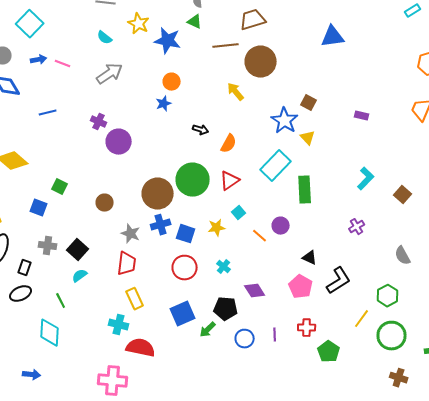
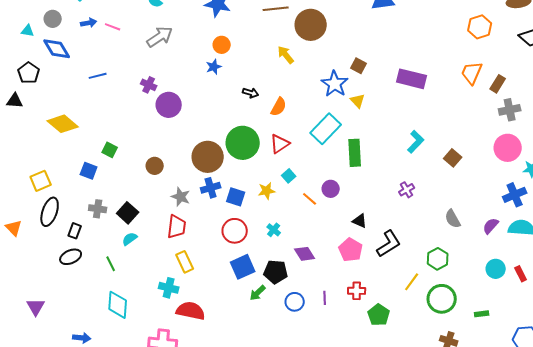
purple rectangle: (362, 116) -> (412, 79), size x2.0
blue square: (183, 314) -> (243, 267), moved
cyan diamond: (50, 333) -> (118, 305), moved

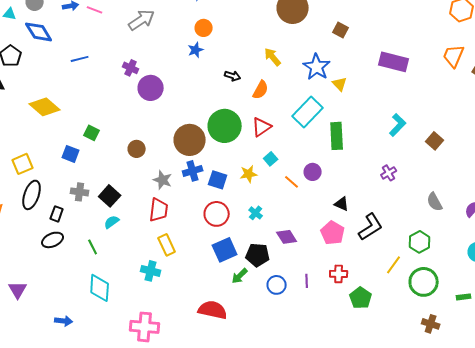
yellow arrow: (286, 55) -> (273, 57), moved
brown square: (359, 66) -> (341, 30), moved
red semicircle: (191, 311) -> (213, 310), moved

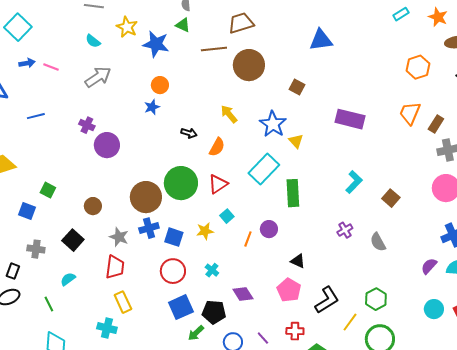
orange line: (292, 182) -> (248, 239), turned 70
black square: (110, 196) -> (73, 240), moved
gray semicircle: (435, 202) -> (378, 242), moved
black L-shape: (371, 227) -> (327, 300), moved
purple line: (307, 281) -> (263, 338), turned -40

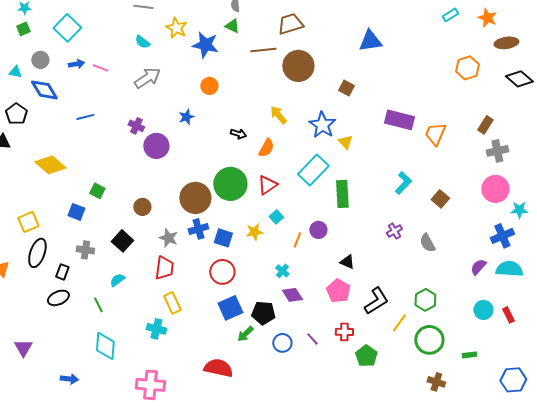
blue star: (152, 107) -> (186, 117), moved
orange trapezoid: (410, 113) -> (435, 134), moved
cyan cross: (212, 270) -> (282, 271), moved

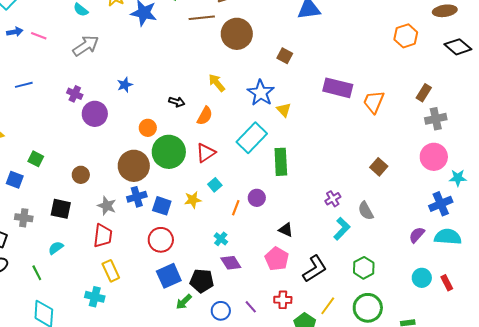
orange circle: (209, 86) -> (148, 128), moved
cyan L-shape: (403, 183) -> (342, 229), moved
black square: (122, 241) -> (61, 209), turned -30
yellow line: (399, 323) -> (328, 306), moved

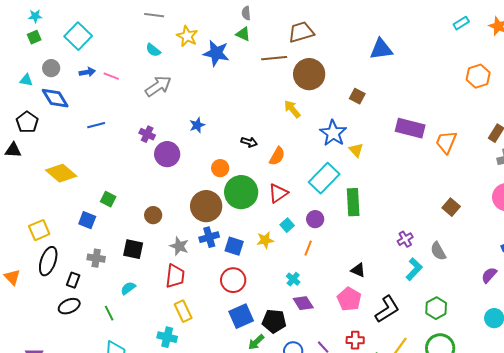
yellow arrow: (217, 83) -> (292, 109), moved
purple circle: (257, 198) -> (315, 219), moved

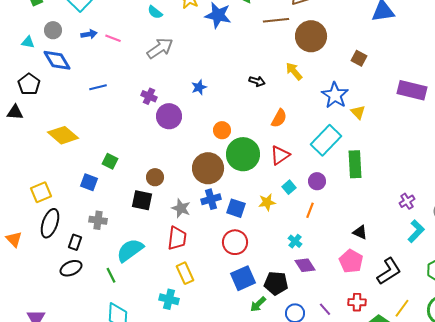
black arrow: (249, 142) -> (257, 81), moved
black square: (133, 249) -> (142, 200), moved
cyan semicircle: (128, 288) -> (130, 250), size x1.8

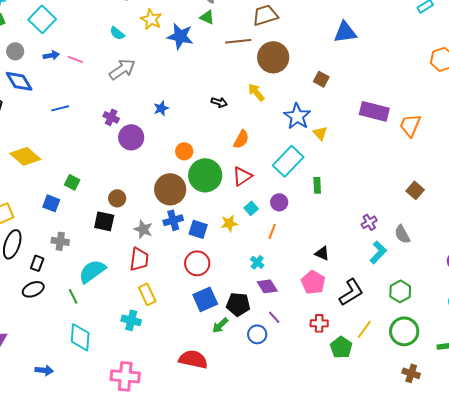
green rectangle: (355, 164) -> (317, 185), size x0.6
purple line: (325, 309) -> (274, 317), moved

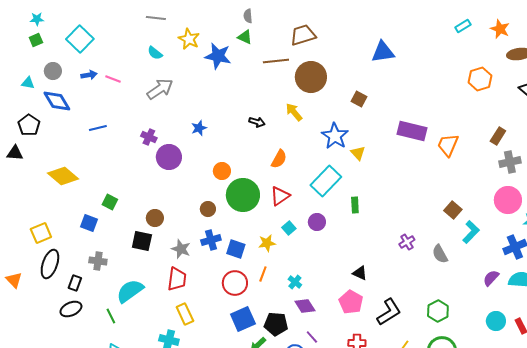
brown circle: (170, 189) -> (208, 209), size x0.5
orange line: (272, 231) -> (263, 274), moved
cyan L-shape: (378, 252) -> (471, 232), moved

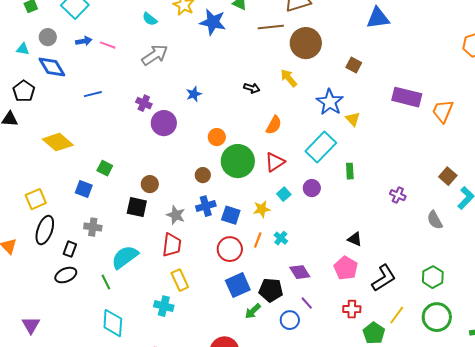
purple cross: (407, 242) -> (398, 195), moved, turned -35
cyan cross: (295, 282) -> (281, 238), moved

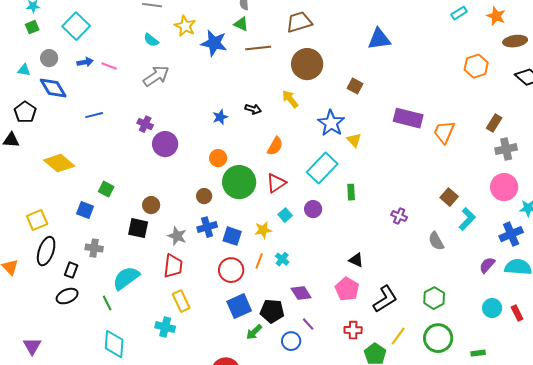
brown line: (271, 27) -> (258, 48), moved
blue star: (194, 94) -> (220, 117), moved

